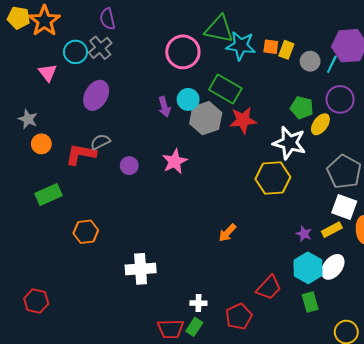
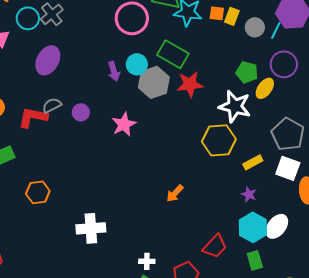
purple circle: (129, 166) -> (81, 112), moved
yellow rectangle: (332, 230) -> (253, 162), moved

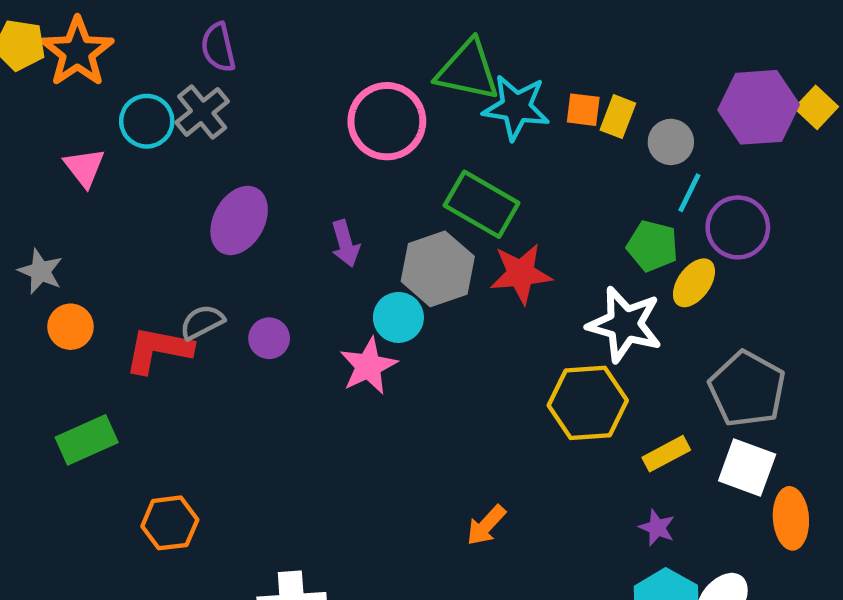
cyan line: (276, 30) -> (689, 193), moved
purple ellipse: (48, 60) -> (239, 220), moved
cyan circle: (137, 64) -> (398, 317), moved

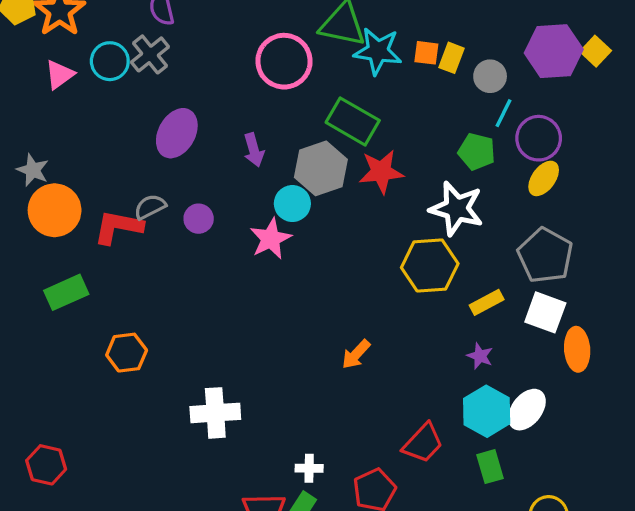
pink triangle: (84, 167) -> (60, 75), moved, turned 32
yellow ellipse: (694, 283) -> (544, 178), moved
orange circle: (71, 327) -> (55, 210), size x1.6

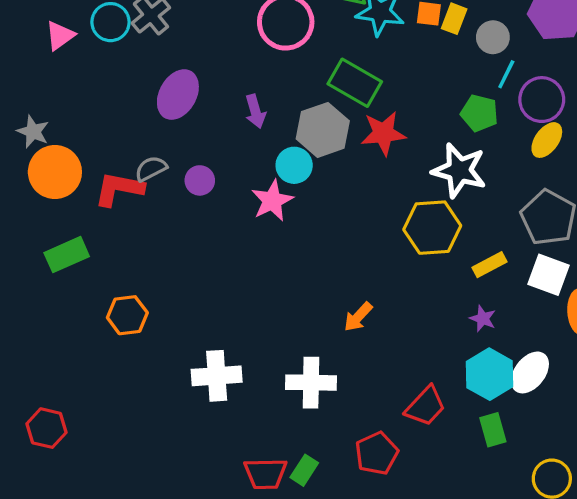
white cross: (309, 468) -> (311, 383), moved, size x1.8

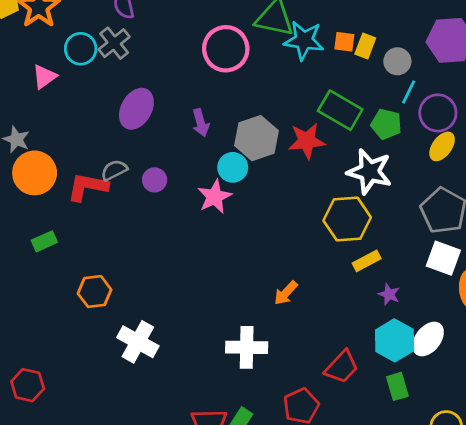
pink triangle: (60, 36) -> (44, 77), moved
green rectangle: (355, 83) -> (340, 110), moved
green rectangle: (67, 255) -> (44, 241), size x0.7
yellow rectangle: (490, 265) -> (367, 261), moved
white cross: (217, 376) -> (138, 342), moved, turned 33

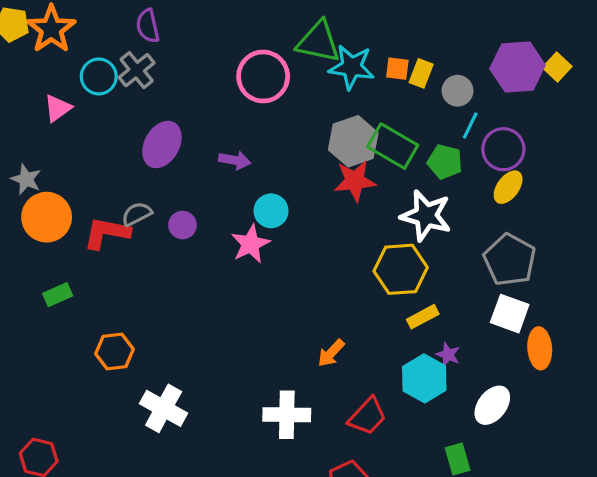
purple arrow: (201, 123) -> (235, 160), turned -64
gray hexagon: (256, 138) -> (353, 141), moved
cyan hexagon: (395, 340) -> (424, 378), moved
red trapezoid: (342, 367) -> (367, 416), moved

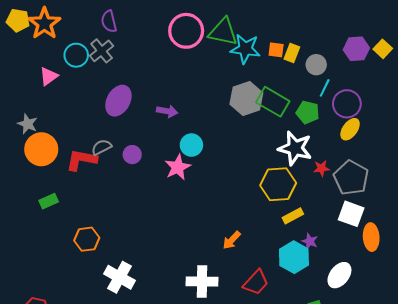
purple hexagon: (518, 67) -> (356, 49), size x0.7
pink circle: (263, 76) -> (186, 31), moved
red star: (355, 181) -> (321, 168), moved, size x0.6

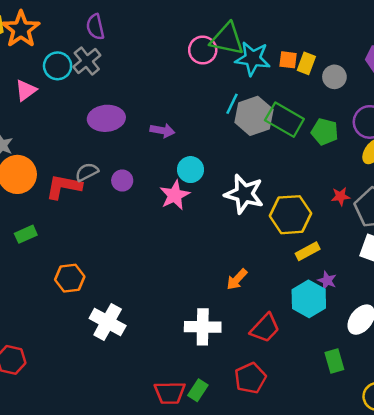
pink circle: (186, 31) -> (203, 50), moved, size x0.7
cyan line: (325, 88) -> (232, 104), moved
purple ellipse: (118, 101) -> (106, 118), turned 56
white star: (295, 148) -> (244, 194), moved

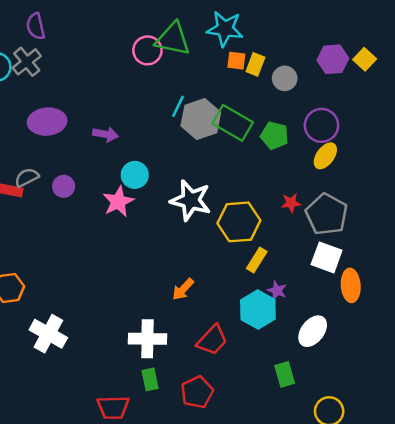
cyan star: (253, 59) -> (225, 29), moved
yellow rectangle: (308, 251) -> (257, 260), turned -30
green rectangle: (198, 390) -> (150, 379), moved, turned -45

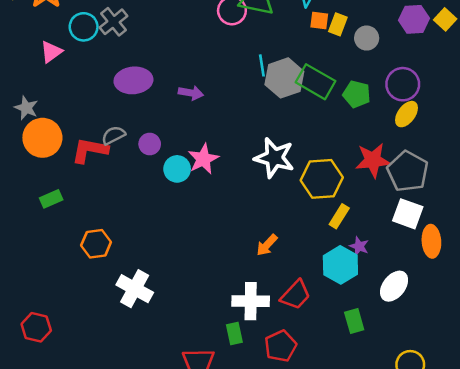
cyan line: (178, 106) -> (262, 65), turned -35
cyan circle: (135, 175) -> (177, 169), moved
red star: (291, 203) -> (373, 160), size x1.8
white cross: (147, 339) -> (251, 301), moved
green rectangle: (285, 374) -> (354, 321), moved

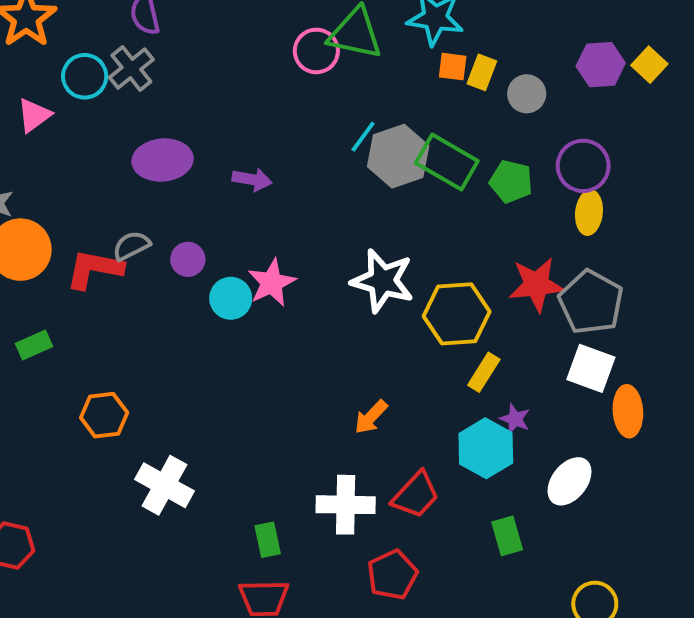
cyan line: (262, 65) -> (363, 137), turned 45
yellow ellipse: (406, 114) -> (589, 213), turned -30
green rectangle: (234, 334) -> (268, 540), moved

